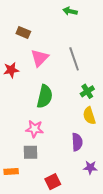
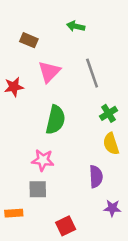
green arrow: (70, 11) -> (76, 26), moved

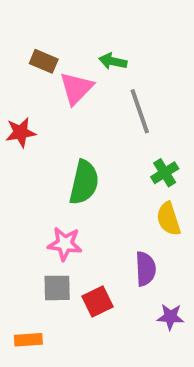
green arrow: (76, 26) -> (113, 61), moved
pink triangle: (49, 72) -> (76, 88), moved
orange rectangle: (14, 213) -> (28, 340), moved
red square: (66, 226) -> (97, 301), moved

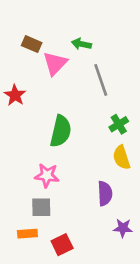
red star: (21, 132) -> (15, 95), turned -30
red square: (97, 301) -> (62, 245), moved
orange rectangle: (28, 340) -> (27, 234), moved

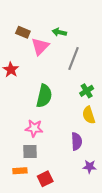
gray line: (101, 80) -> (73, 59), turned 40

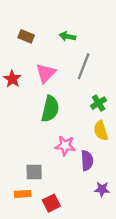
pink triangle: (40, 46) -> (46, 73), moved
pink star: (34, 128) -> (65, 146), moved

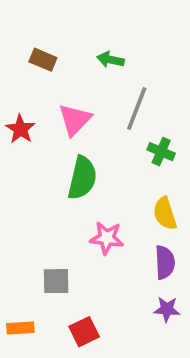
green cross: (99, 103) -> (161, 152), moved, turned -35
purple semicircle: (87, 161) -> (165, 262), moved
orange rectangle: (23, 194) -> (20, 328), moved

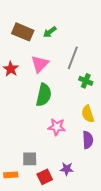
brown rectangle: (43, 60) -> (23, 32), size x1.5
green arrow: (110, 60) -> (50, 32), moved, turned -48
gray square: (56, 281) -> (30, 159), moved
purple star: (167, 309) -> (67, 169), moved

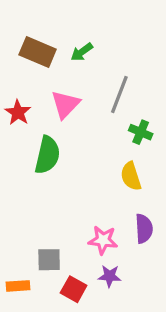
green semicircle: (44, 95) -> (47, 155), moved
yellow semicircle: (88, 114) -> (131, 176), moved
pink star: (57, 127) -> (103, 240), moved
red square: (45, 177) -> (74, 289), turned -35

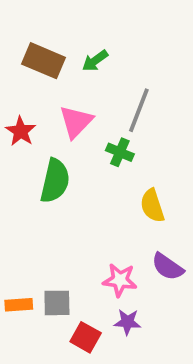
green cross: (141, 132) -> (120, 152), moved
purple semicircle: (144, 229) -> (168, 267), turned 128
orange rectangle: (18, 286) -> (19, 305), moved

